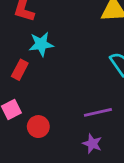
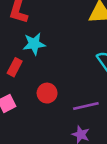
red circle: (38, 127) -> (47, 93), moved

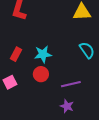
cyan star: (34, 44) -> (43, 54), moved

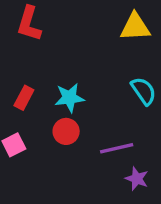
purple star: (67, 106) -> (137, 179), moved

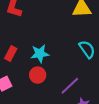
purple line: (117, 148) -> (70, 86), turned -30

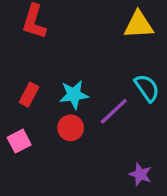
purple line: (70, 86) -> (114, 111), moved

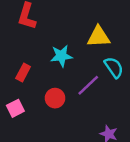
yellow triangle: (139, 25) -> (98, 37), moved
cyan star: (74, 95) -> (61, 56), moved

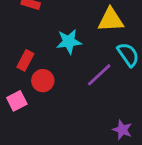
red circle: (55, 98) -> (43, 81), moved

